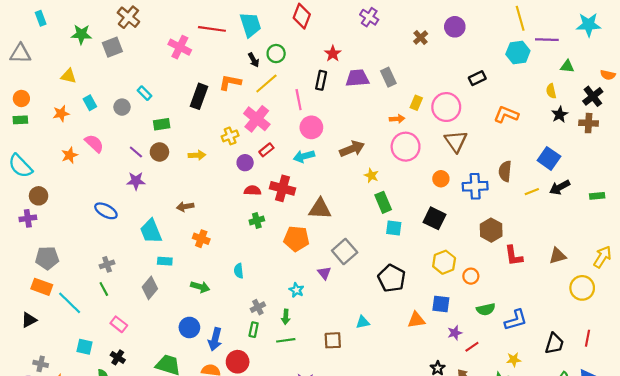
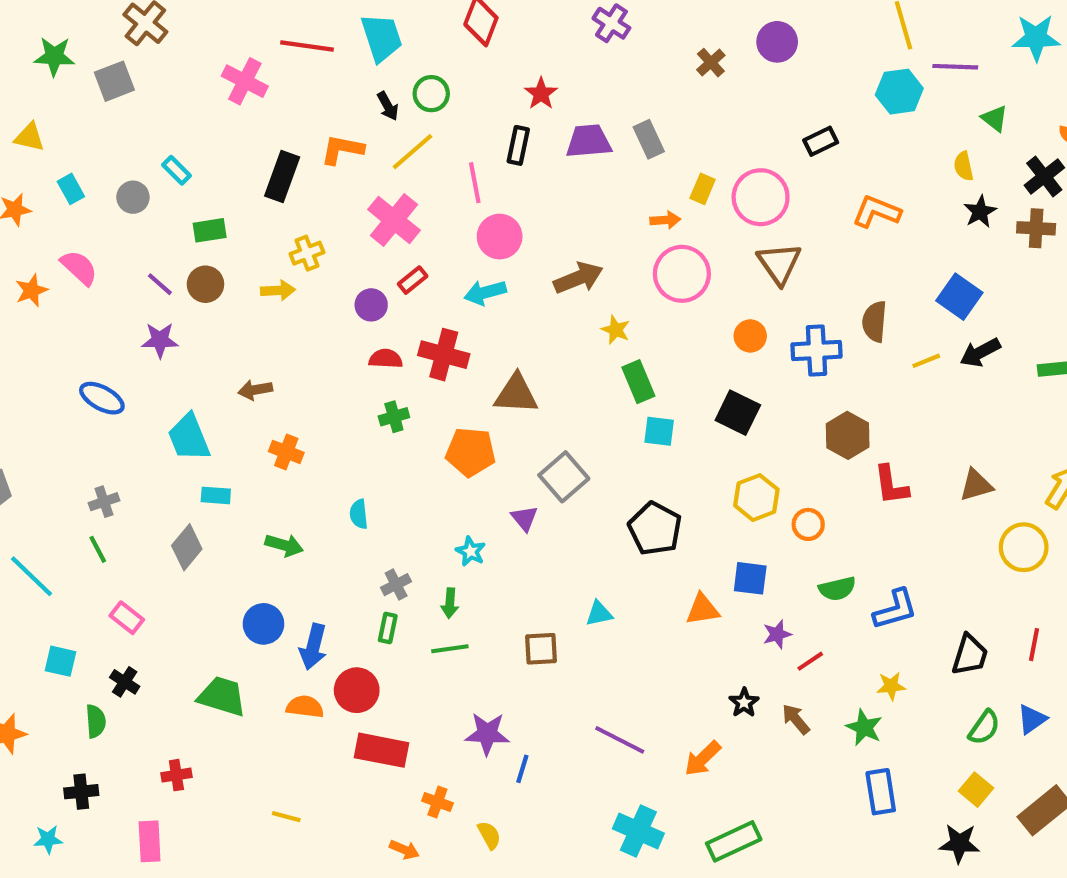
green triangle: (567, 66) -> (995, 118), turned 32
yellow cross: (230, 136) -> (307, 253), moved

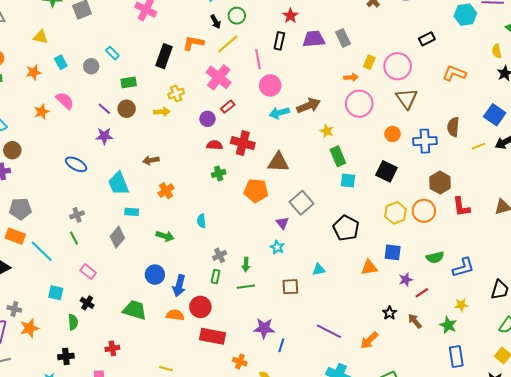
cyan arrow: (485, 292) -> (279, 113), moved
orange cross: (286, 452) -> (166, 191), turned 35
orange circle: (808, 524) -> (424, 211), moved, size x1.5
cyan star: (471, 551) -> (277, 247), moved

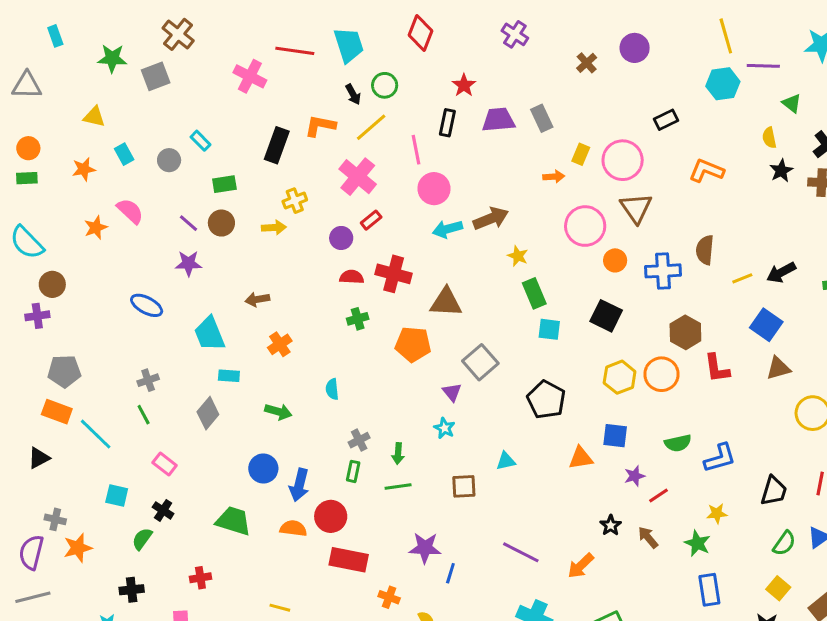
pink circle: (359, 104) -> (585, 226), moved
blue square: (495, 115) -> (766, 325), moved
green semicircle: (73, 322) -> (142, 539), turned -140

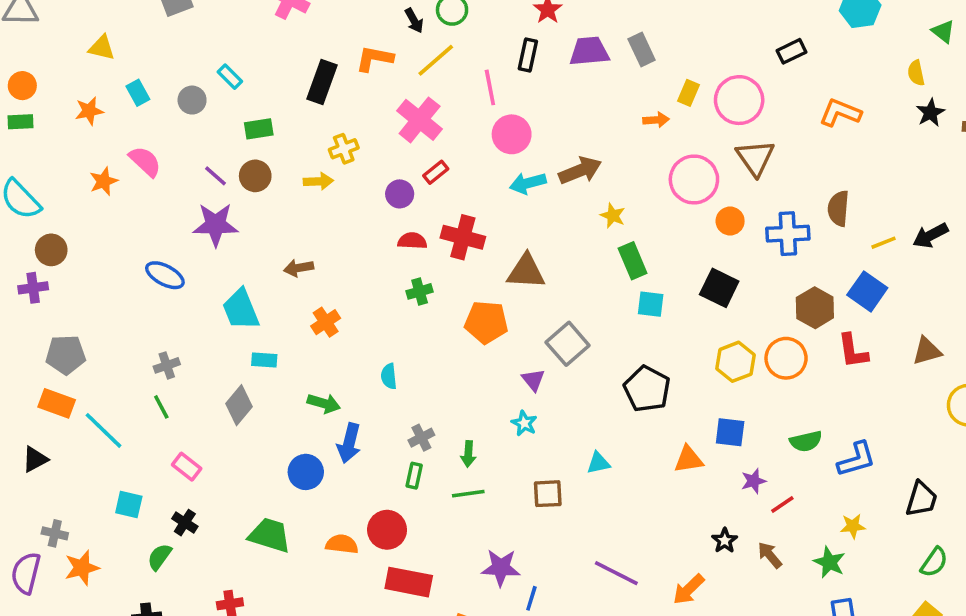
purple star: (189, 263) -> (215, 225), size x1.4
blue square: (766, 325) -> (867, 291), moved
blue arrow: (299, 485) -> (349, 443), moved

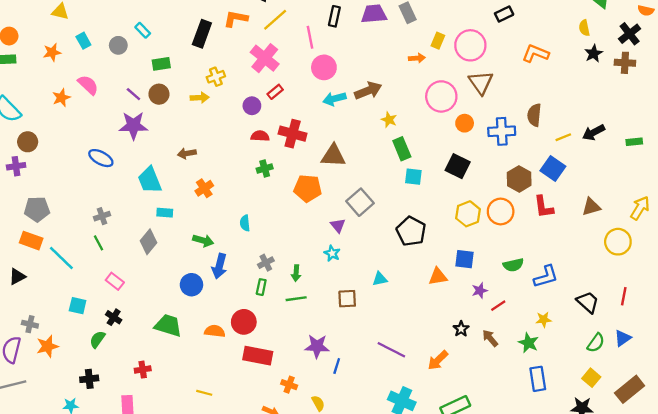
black trapezoid: (921, 499) -> (588, 302), turned -65

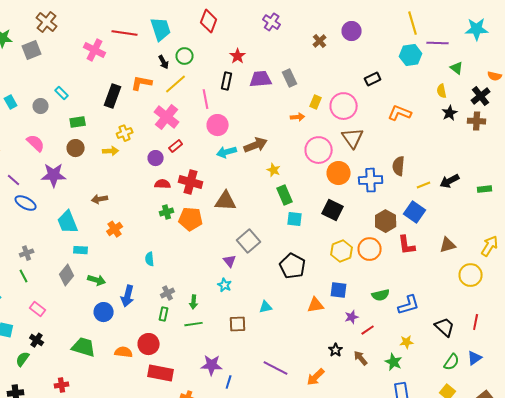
pink semicircle: (88, 85) -> (36, 143), moved
purple line: (133, 94) -> (14, 180), moved
orange circle: (465, 123) -> (339, 173), size x1.5
orange pentagon: (308, 188) -> (191, 219), moved
green arrow: (203, 241) -> (97, 280), moved

